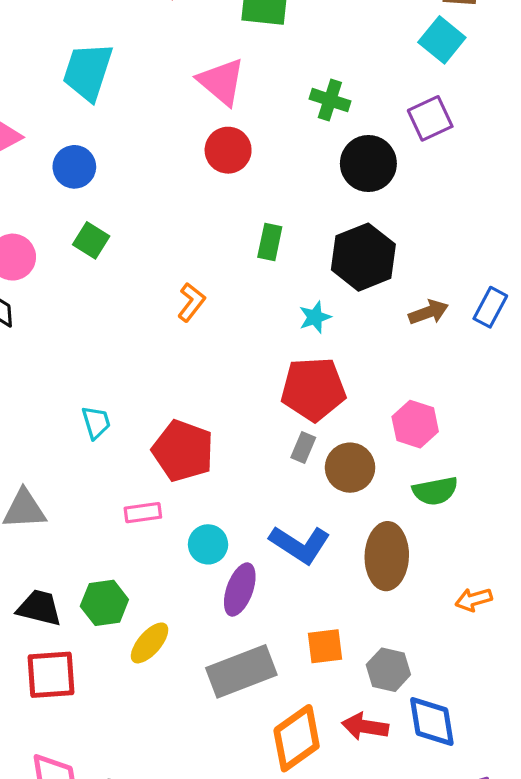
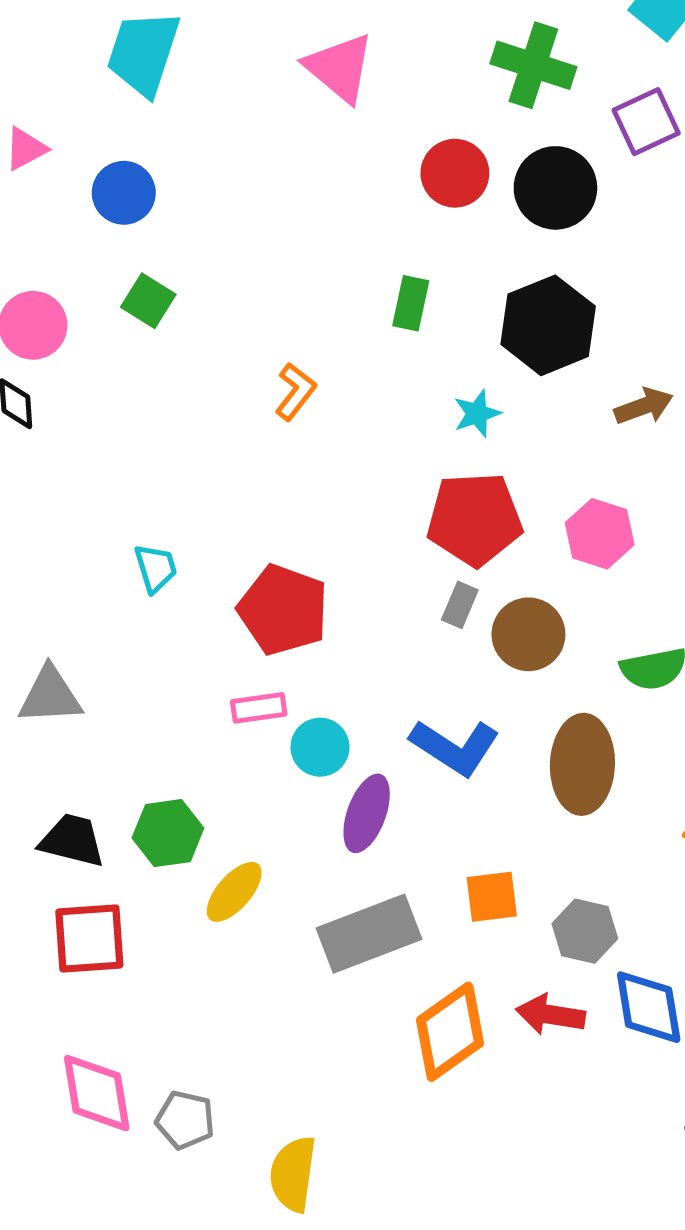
green cross: (330, 100) -> (533, 65), moved, size x1.4
red circle: (228, 150) -> (455, 173), moved
pink hexagon: (415, 424) -> (600, 534), moved
pink rectangle: (143, 513) -> (259, 708), moved

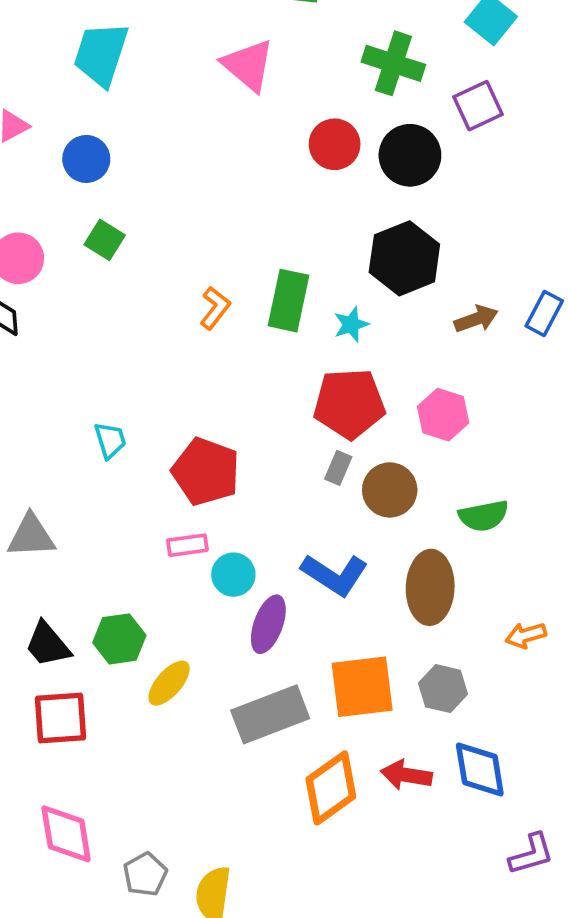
green rectangle: (411, 303) -> (289, 301), moved, size x1.5
black trapezoid: (72, 840) -> (48, 644), turned -144
orange square: (492, 897) -> (362, 687), size x1.6
gray hexagon: (585, 931) -> (443, 689), moved
gray pentagon: (185, 1120) -> (145, 874), moved, turned 30

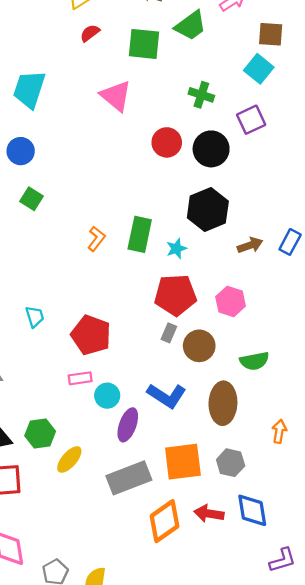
green cross: (393, 63) -> (201, 95), size x0.7
orange arrow: (526, 635) -> (279, 431), turned 115

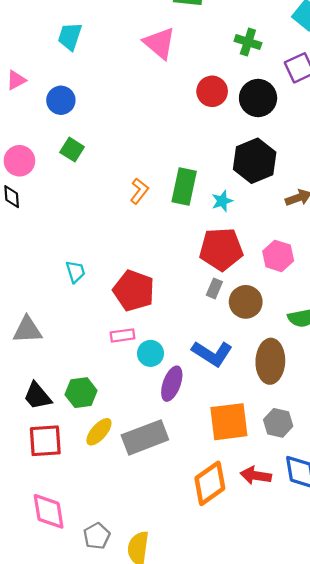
cyan trapezoid: (29, 89) -> (70, 36), size x0.7
yellow ellipse: (69, 459) -> (99, 432), moved
gray rectangle: (129, 478) -> (145, 437), moved

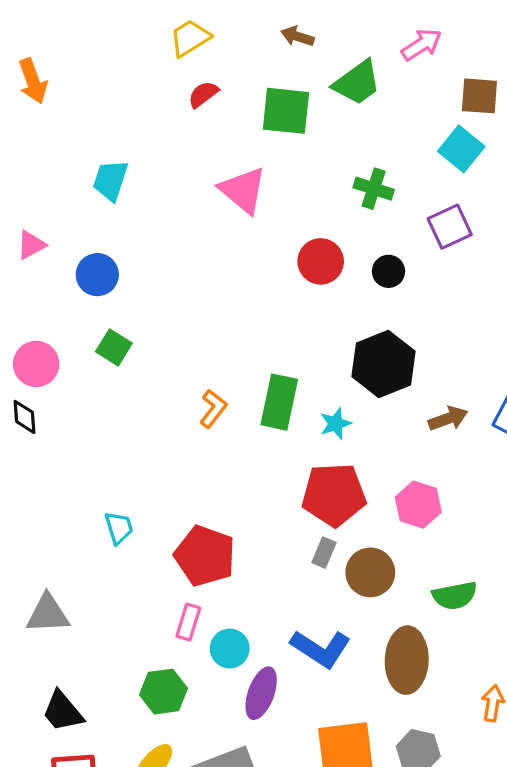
black circle: (258, 98) -> (388, 271), size x0.6
pink rectangle: (122, 335) -> (188, 622), turned -65
green hexagon: (81, 393) -> (163, 692), moved

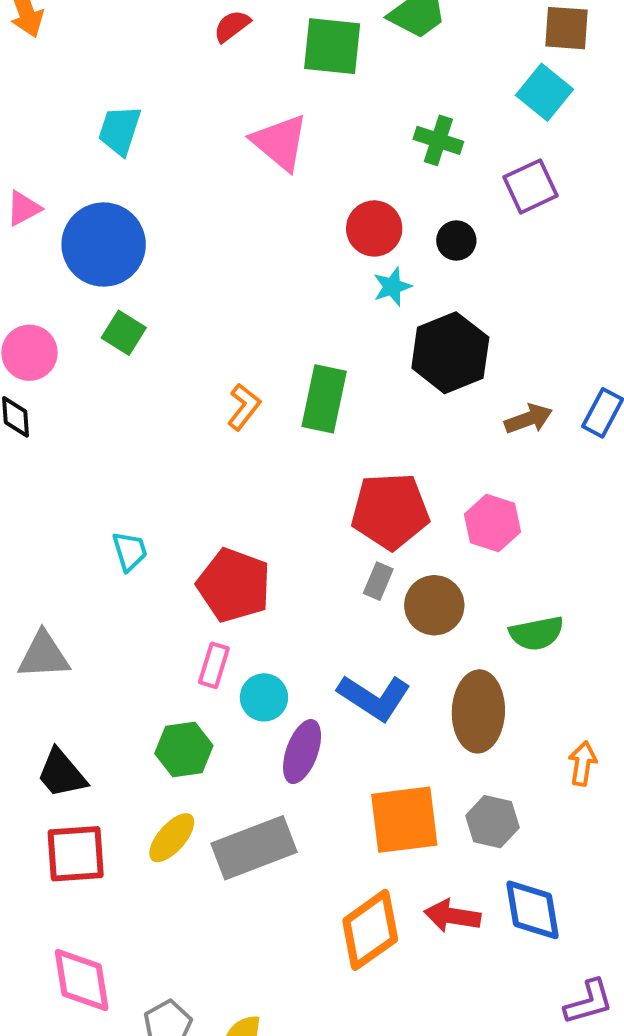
blue circle: (97, 275) -> (104, 245), size x1.6
cyan star: (336, 424) -> (392, 287), moved

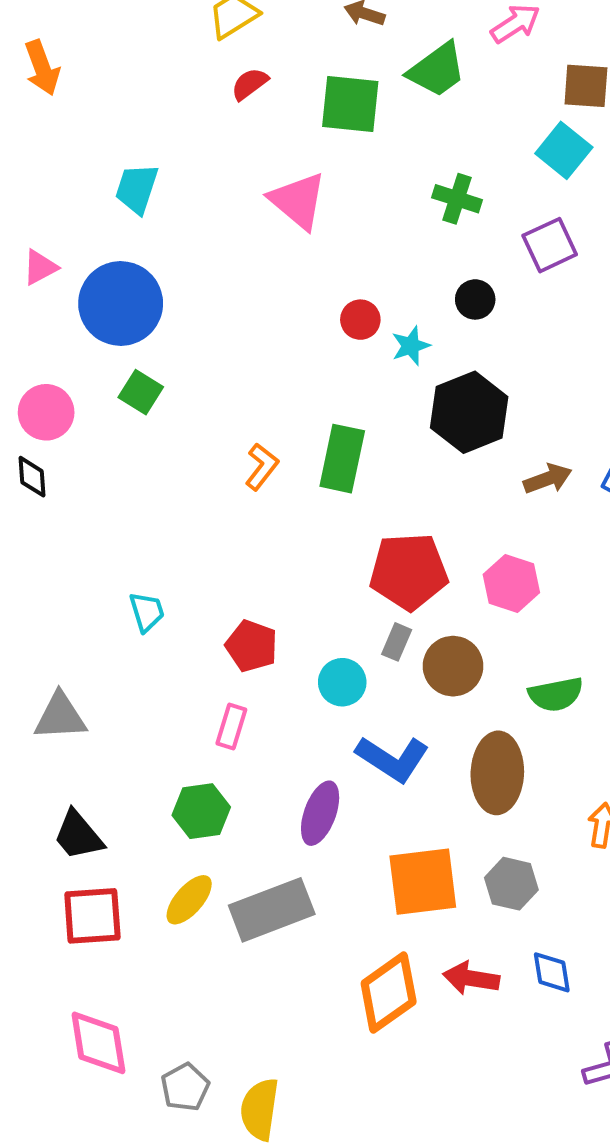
red circle: (374, 228) -> (360, 320), moved, size x0.7
red pentagon: (234, 585) -> (252, 646), size x0.7
cyan circle: (264, 697) -> (342, 682), moved
blue diamond: (533, 910) -> (552, 972), size x0.7

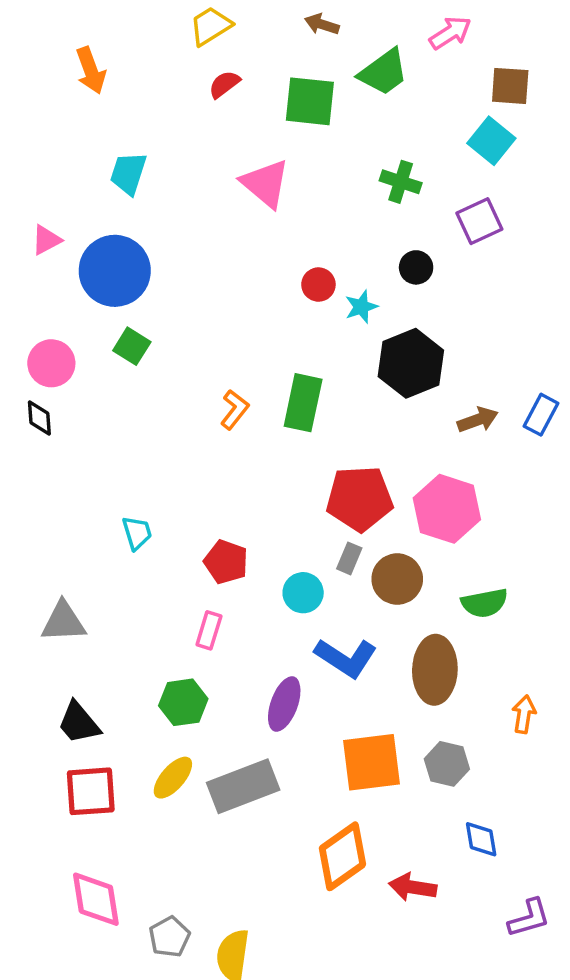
orange arrow: (42, 68) -> (91, 71), moved
pink hexagon: (511, 584) -> (447, 509), size x1.4
red arrow: (471, 978) -> (413, 887), moved

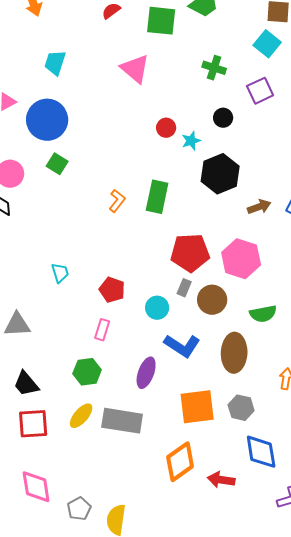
gray rectangle: (243, 786) -> (122, 421), turned 30
blue diamond: (481, 839) -> (261, 452), size x1.6

